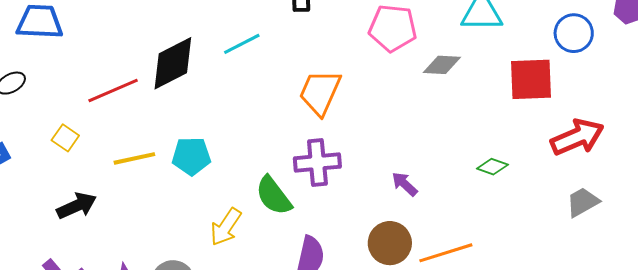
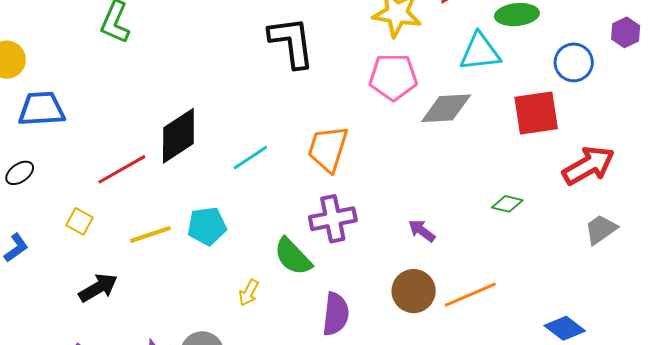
cyan line: (242, 44) -> (250, 158), moved
gray diamond: (442, 65) -> (446, 108), size x1.4
yellow arrow: (226, 227) -> (249, 293), size x0.7

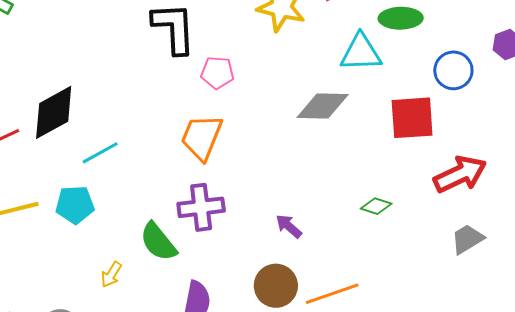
pink pentagon: (393, 77) -> (217, 73), moved, size x0.7
cyan line: (250, 158) -> (100, 153), moved

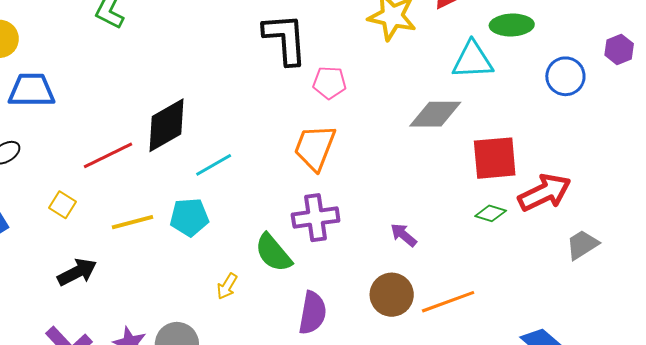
red square: (412, 118) -> (495, 158), moved
red arrow: (460, 174) -> (545, 193), moved

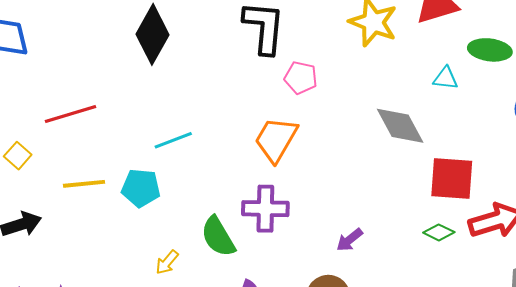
cyan triangle: (472, 60) -> (446, 78), size x0.6
gray diamond: (435, 114) -> (400, 126), turned 52
black diamond: (166, 125) -> (153, 34), moved, turned -40
purple arrow: (404, 235) -> (350, 240), turned -88

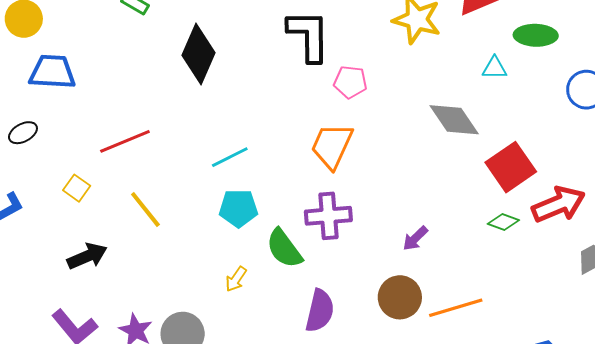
red square: (452, 179) -> (511, 167), turned -33
yellow line: (84, 184) -> (145, 210), turned 63
cyan pentagon: (141, 188) -> (238, 208), moved

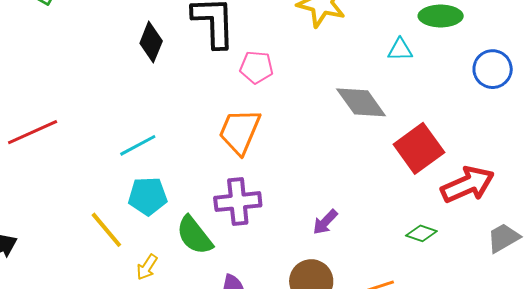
black diamond: (199, 54) -> (151, 42), moved, size x0.7
yellow line: (145, 210) -> (106, 230), moved
green diamond: (503, 222) -> (421, 233), moved

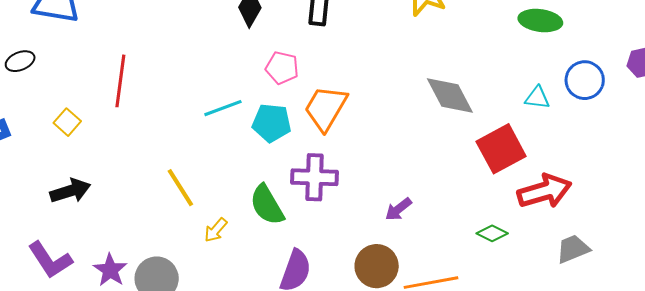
cyan triangle: (400, 50) -> (537, 98), moved
pink pentagon: (256, 67) -> (282, 68), moved
red line: (33, 132) -> (120, 81), turned -66
cyan pentagon: (148, 196) -> (272, 123), moved

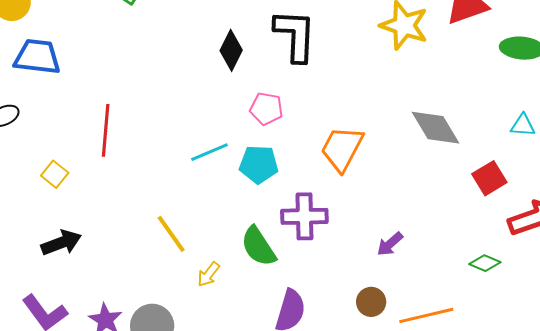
orange trapezoid: (326, 108) -> (342, 149), moved
red square: (501, 149) -> (489, 178), size x0.7
brown circle: (377, 266) -> (371, 302), size x0.7

